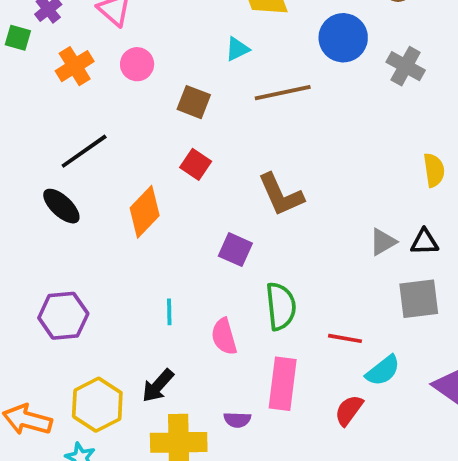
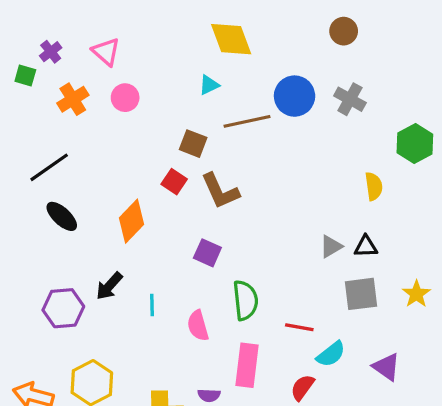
blue circle: (343, 38) -> (295, 96), moved
brown square: (194, 102) -> (193, 144), moved
black line: (84, 151) -> (49, 167), moved
brown L-shape: (281, 195) -> (220, 191), moved
black arrow: (158, 386) -> (109, 286), moved

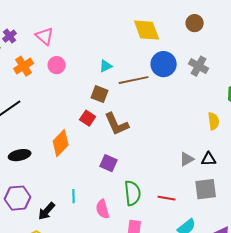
yellow diamond: (231, 39) -> (147, 30), moved
cyan triangle: (209, 85) -> (106, 66), moved
black ellipse: (62, 216) -> (20, 155), moved, turned -55
black arrow: (109, 286) -> (47, 211), moved
red line: (299, 327) -> (167, 198), moved

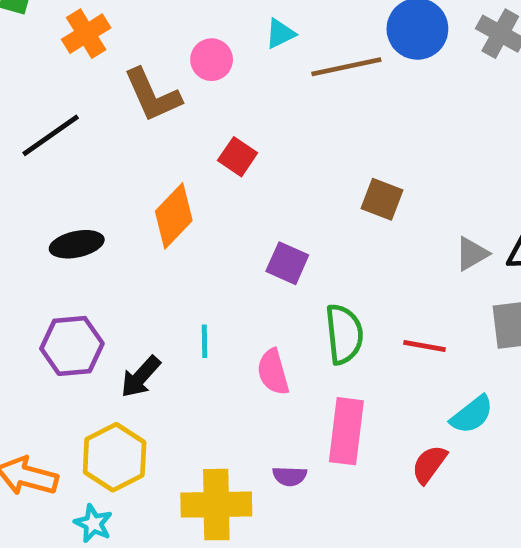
pink circle: (57, 65) -> (212, 60), moved
brown square: (100, 94) -> (382, 199), moved
brown L-shape: (117, 124) -> (152, 95), moved

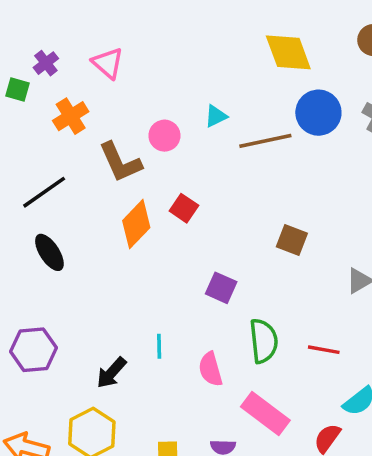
orange diamond: (174, 216) -> (136, 224), moved
black ellipse: (77, 244) -> (49, 252), moved, turned 69
purple hexagon: (72, 346) -> (34, 350), moved
pink rectangle: (346, 431) -> (265, 413), turned -60

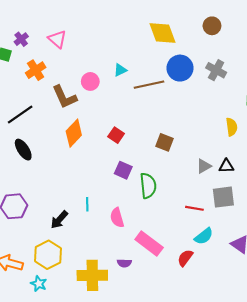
red square: (184, 208) -> (116, 135), moved
green semicircle: (264, 341) -> (148, 186), moved
red line: (324, 350) -> (194, 208), moved

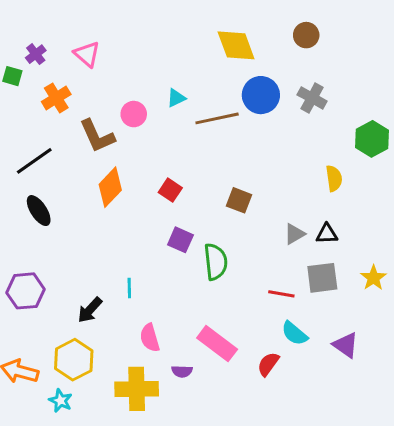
pink semicircle: (117, 218) -> (150, 338), moved
cyan semicircle: (204, 236) -> (295, 333), turned 78

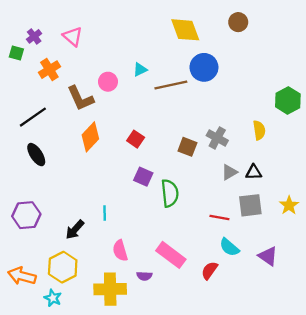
gray cross: (312, 98) -> (217, 138), moved

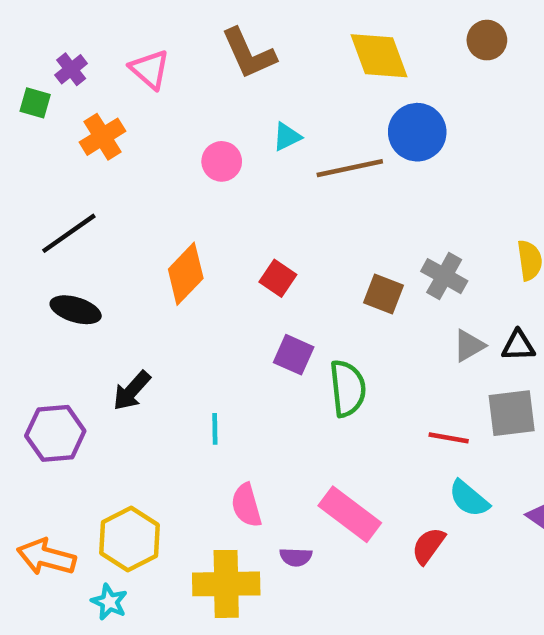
brown L-shape: (80, 98) -> (249, 54), moved
black ellipse: (36, 155) -> (76, 310), turned -40
black arrow: (75, 230) -> (132, 391), moved

